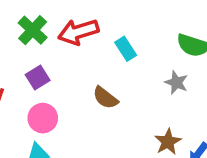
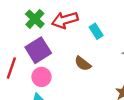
purple square: (38, 77) -> (38, 50), size x1.6

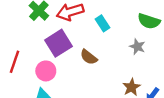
purple square: (38, 50) -> (59, 43), moved

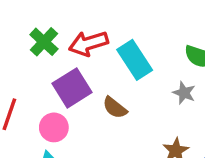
cyan rectangle: (103, 23) -> (135, 60), size x1.6

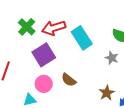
brown semicircle: (115, 108) -> (69, 80), moved
pink circle: (54, 127) -> (44, 84), moved

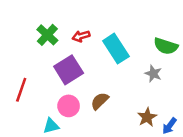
red arrow: (54, 28) -> (81, 36), size x0.6
brown semicircle: (69, 80) -> (100, 101), turned 98

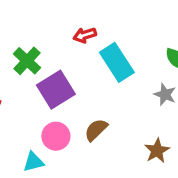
green cross: (47, 35) -> (27, 61), moved
red arrow: (81, 36) -> (85, 35), moved

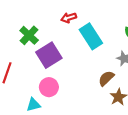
brown semicircle: (96, 130) -> (106, 78), moved

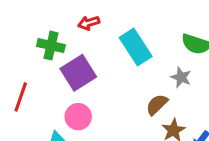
red arrow: (69, 18) -> (89, 23), moved
green cross: (29, 35) -> (51, 46), turned -30

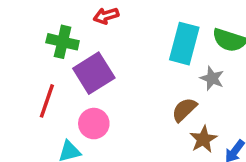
cyan rectangle: (136, 47) -> (184, 44), moved, turned 48
red line: (21, 97) -> (47, 101), moved

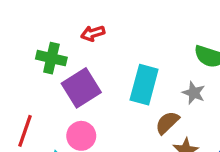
cyan rectangle: (184, 44) -> (144, 85), moved
red line: (47, 101) -> (25, 131), moved

